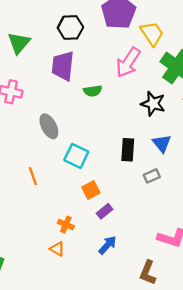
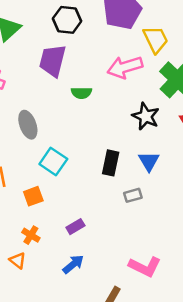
pink arrow: (128, 62) -> (125, 67), turned 32
orange square: (91, 190) -> (33, 196), moved

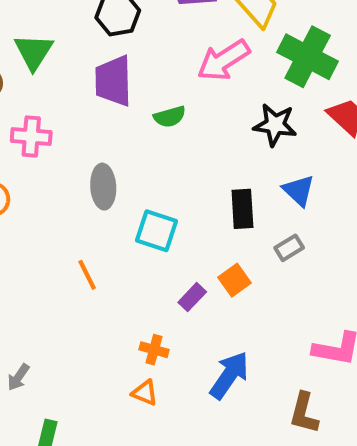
gray ellipse: (28, 125) -> (103, 187), turned 32
orange square: (33, 196) -> (235, 280), moved
purple rectangle: (75, 227) -> (192, 297), moved
blue arrow: (73, 264) -> (229, 375), size x1.4

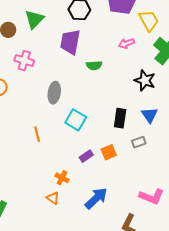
pink arrow: (224, 60) -> (126, 43), size x0.6

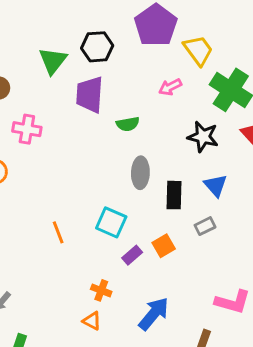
green triangle: (34, 19) -> (53, 61), moved
gray ellipse: (54, 93) -> (140, 173), moved
cyan square: (76, 120) -> (111, 222), moved

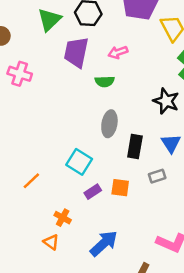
pink arrow: (170, 87) -> (118, 52), moved
orange line: (58, 232) -> (31, 181), moved, turned 60
orange square: (164, 246) -> (120, 188), turned 30

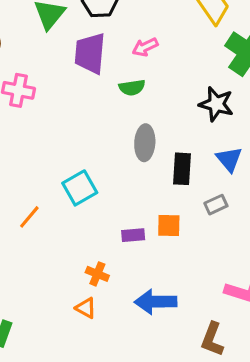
cyan square: (79, 162) -> (80, 188), moved, turned 35
orange line: (31, 181) -> (29, 217), moved
purple rectangle: (93, 192) -> (133, 235), turned 35
blue arrow: (104, 243) -> (156, 302), turned -132

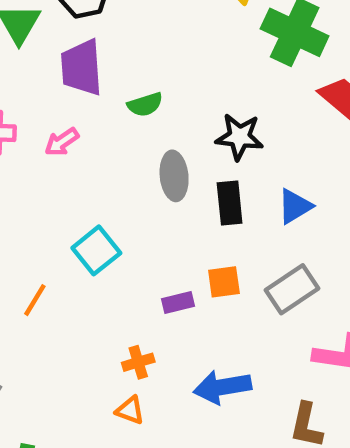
pink arrow: (145, 47) -> (62, 142), moved
black star: (216, 104) -> (239, 137), moved
blue triangle: (229, 159) -> (295, 206), moved, turned 48
gray rectangle: (216, 205) -> (292, 289), moved, size x1.6
orange cross: (97, 274) -> (138, 362), turned -30

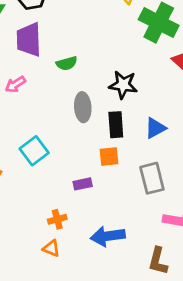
orange square: (224, 282) -> (109, 157), moved
gray rectangle: (292, 289) -> (152, 178), turned -72

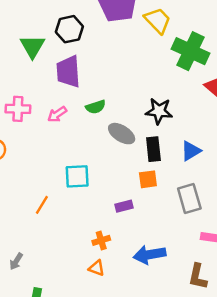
green semicircle: (67, 63) -> (96, 107), moved
gray ellipse: (83, 107) -> (122, 134), turned -52
cyan square: (34, 151) -> (77, 176), turned 36

